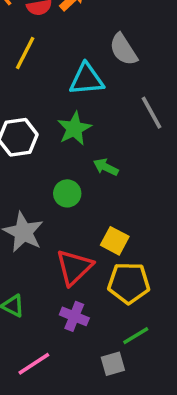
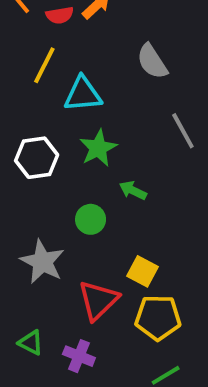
cyan triangle: (87, 79) -> (83, 94), moved
purple cross: (74, 316) -> (79, 356), moved

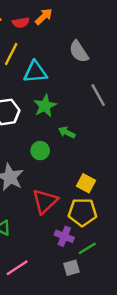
yellow square: (143, 271) -> (86, 183), moved
purple cross: (79, 356) -> (64, 236), moved

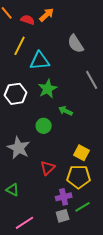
red semicircle: (21, 23) -> (28, 20), turned -152
red triangle: (45, 201) -> (48, 168), size x0.7
purple cross: (64, 236) -> (64, 197), turned -35
gray square: (72, 268) -> (63, 216), moved

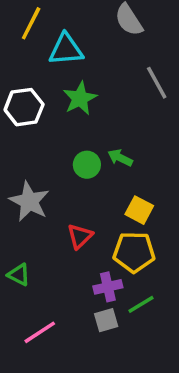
green arrow: (66, 111) -> (120, 158), moved
green circle: (44, 126) -> (87, 165), moved

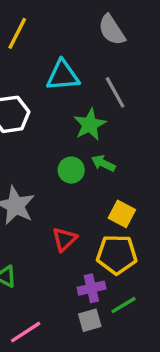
cyan triangle: (66, 49) -> (63, 76), moved
gray line: (157, 83) -> (115, 92), moved
green star: (80, 98) -> (90, 124), moved

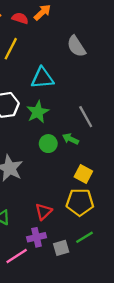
gray line: (115, 92) -> (86, 117), moved
green star: (90, 124) -> (38, 112), moved
red triangle: (64, 239) -> (44, 212), moved
purple cross: (91, 288) -> (36, 237), moved

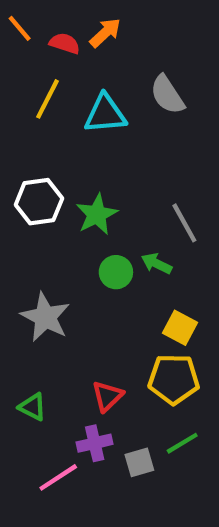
cyan triangle: (42, 78) -> (105, 114), moved

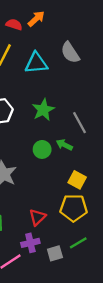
green star: (97, 214) -> (43, 110), moved

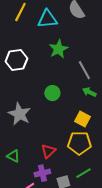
green star: (43, 110) -> (58, 49), moved
green arrow: (64, 145) -> (89, 92), moved

